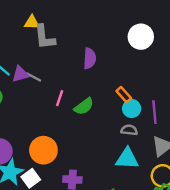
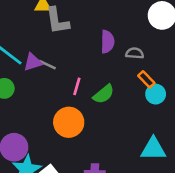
gray semicircle: (129, 130) -> (135, 53), moved
orange circle: (43, 150) -> (69, 122), moved

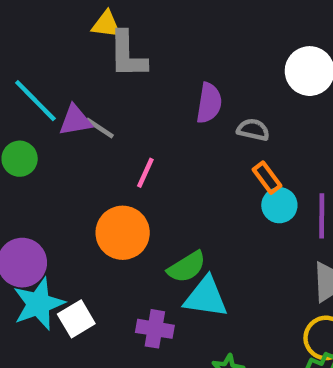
green semicircle: (104, 94) -> (187, 267), moved
cyan triangle: (153, 149) -> (206, 297), moved

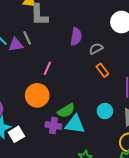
gray line: (100, 128) -> (27, 38), moved, turned 32
gray semicircle: (253, 130) -> (96, 49), turned -40
cyan circle: (279, 205) -> (105, 111), moved
purple cross: (155, 329) -> (53, 125), moved

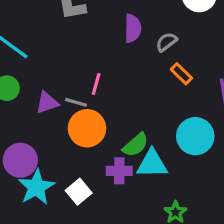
gray line: (27, 38) -> (76, 102), moved, turned -40
purple triangle: (16, 45) -> (47, 103), moved
cyan circle: (105, 111) -> (195, 136), size x1.5
white square: (16, 134) -> (79, 192), moved

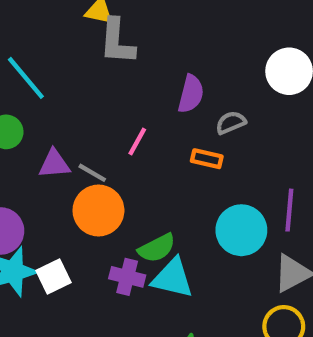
orange rectangle: (181, 74) -> (207, 159), moved, turned -45
pink line: (96, 84) -> (137, 142), moved
cyan circle: (195, 136) -> (241, 230), moved
white square: (79, 192) -> (53, 277), moved

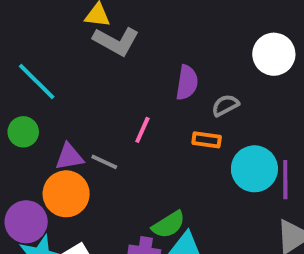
gray L-shape: (117, 41) -> (116, 41), turned -60
orange circle: (98, 210) -> (66, 194), moved
cyan circle: (241, 230) -> (254, 169), moved

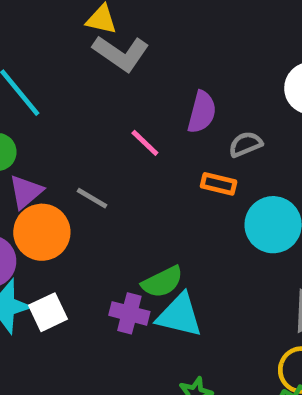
pink line: (142, 130) -> (145, 143), moved, turned -76
purple triangle: (69, 157) -> (26, 192), moved, turned -36

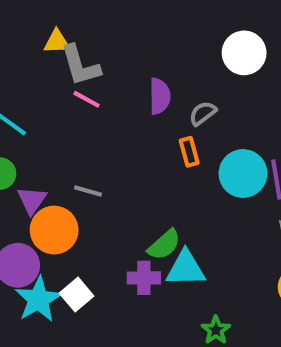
gray L-shape: (121, 53) -> (80, 65), turned 54
pink line: (145, 143) -> (87, 99), moved
orange rectangle: (219, 184) -> (189, 152), turned 76

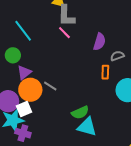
gray line: (88, 191) -> (50, 86), moved
purple cross: (144, 278) -> (23, 133), moved
white square: (77, 295) -> (24, 109), moved

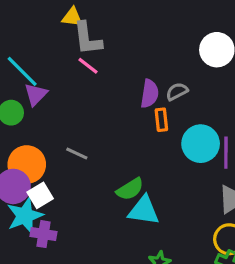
purple semicircle: (99, 42) -> (150, 94), moved
purple triangle: (24, 72) -> (36, 94), moved
orange circle: (30, 90) -> (27, 165), moved

